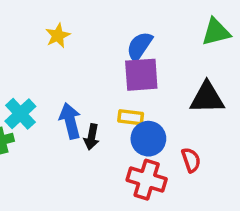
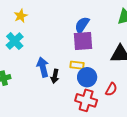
yellow star: (58, 36) -> (21, 16), moved
cyan cross: (20, 114) -> (15, 41), moved
red semicircle: (191, 160) -> (111, 89), turned 48

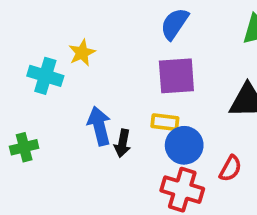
yellow star: (21, 16) -> (82, 53), moved
blue semicircle: (82, 25) -> (175, 24), moved
cyan cross: (15, 41) -> (45, 76), turned -30

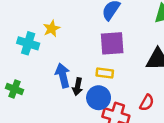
blue circle: (184, 145) -> (99, 98), moved
green cross: (24, 147) -> (15, 89), turned 35

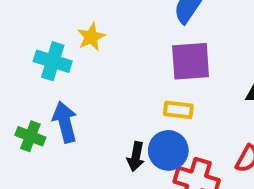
blue arrow: (63, 75) -> (65, 122), moved
black arrow: (78, 87) -> (136, 157), moved

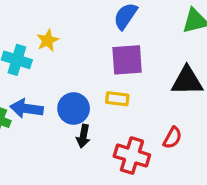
blue arrow: (65, 122) -> (27, 109), turned -68
blue circle: (168, 150) -> (74, 109), moved

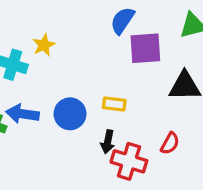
purple square: (127, 60) -> (145, 48), moved
black arrow: (83, 136) -> (108, 142), moved

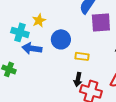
blue arrow: (23, 114) -> (32, 48), moved
blue circle: (70, 114) -> (61, 39), moved

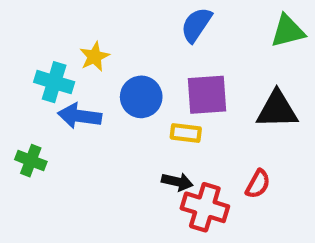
purple square: (101, 22) -> (207, 95), moved
black arrow: (78, 79) -> (177, 182), turned -88

